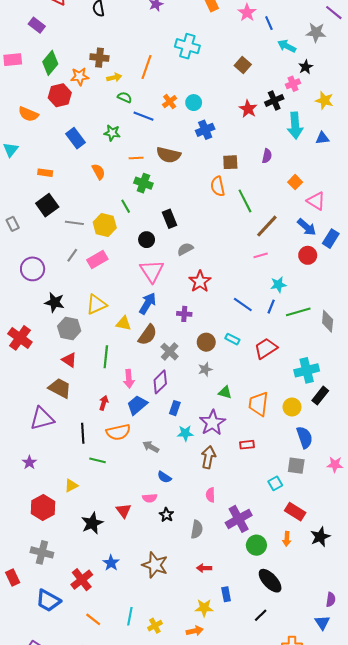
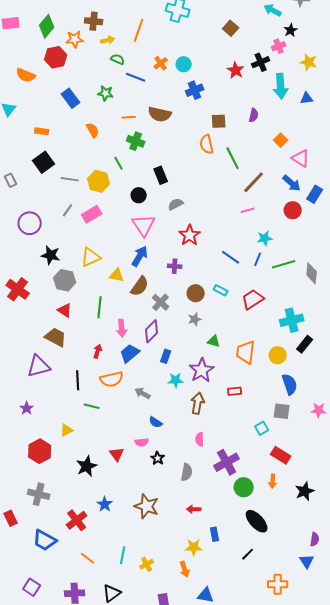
black star: (320, 537) -> (305, 491), moved
orange arrow: (195, 631) -> (185, 569), turned 84

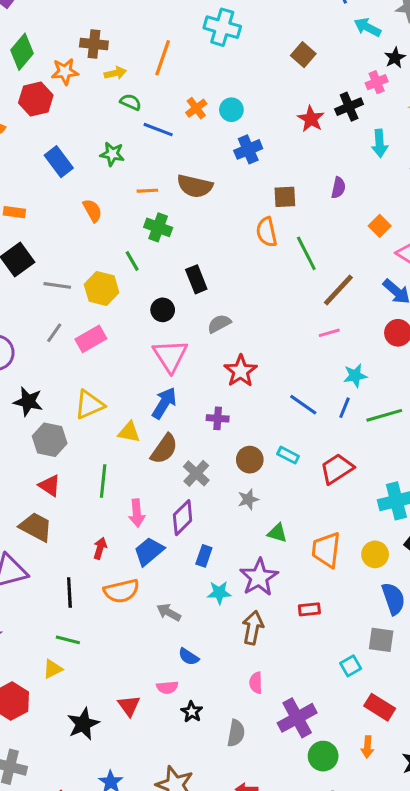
cyan arrow: (281, 86) -> (380, 143), size x0.7
green line: (92, 406) -> (68, 640), moved

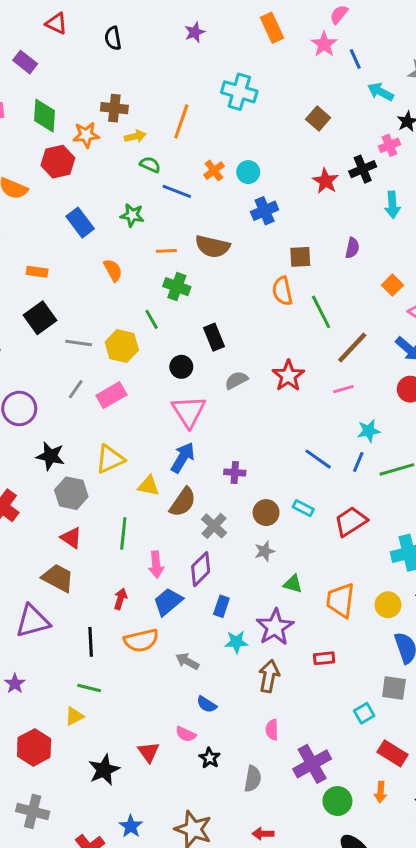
green diamond: (22, 52) -> (45, 116), turned -36
red star: (241, 371) -> (288, 376), moved
pink semicircle: (167, 687) -> (186, 734), turned 30

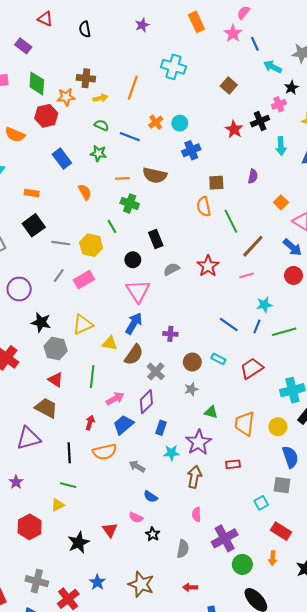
green semicircle: (150, 165) -> (102, 125), moved
pink arrow: (156, 565) -> (115, 399), turned -114
gray cross: (33, 811) -> (37, 581), moved

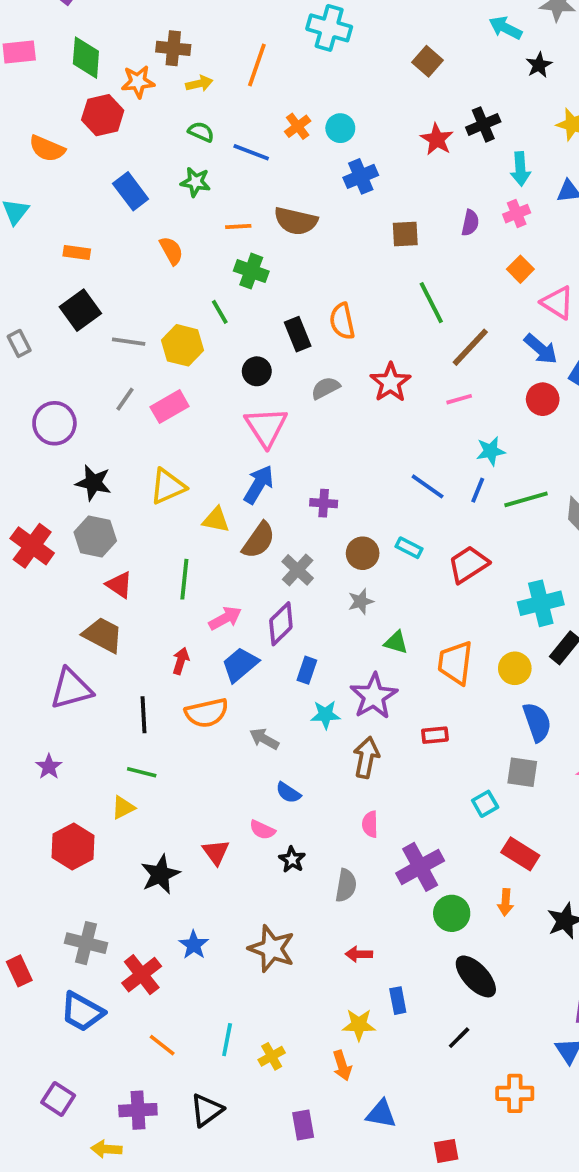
pink cross: (279, 104) -> (517, 214), moved
orange semicircle: (204, 207) -> (342, 321), moved
gray hexagon: (56, 348) -> (95, 537), moved

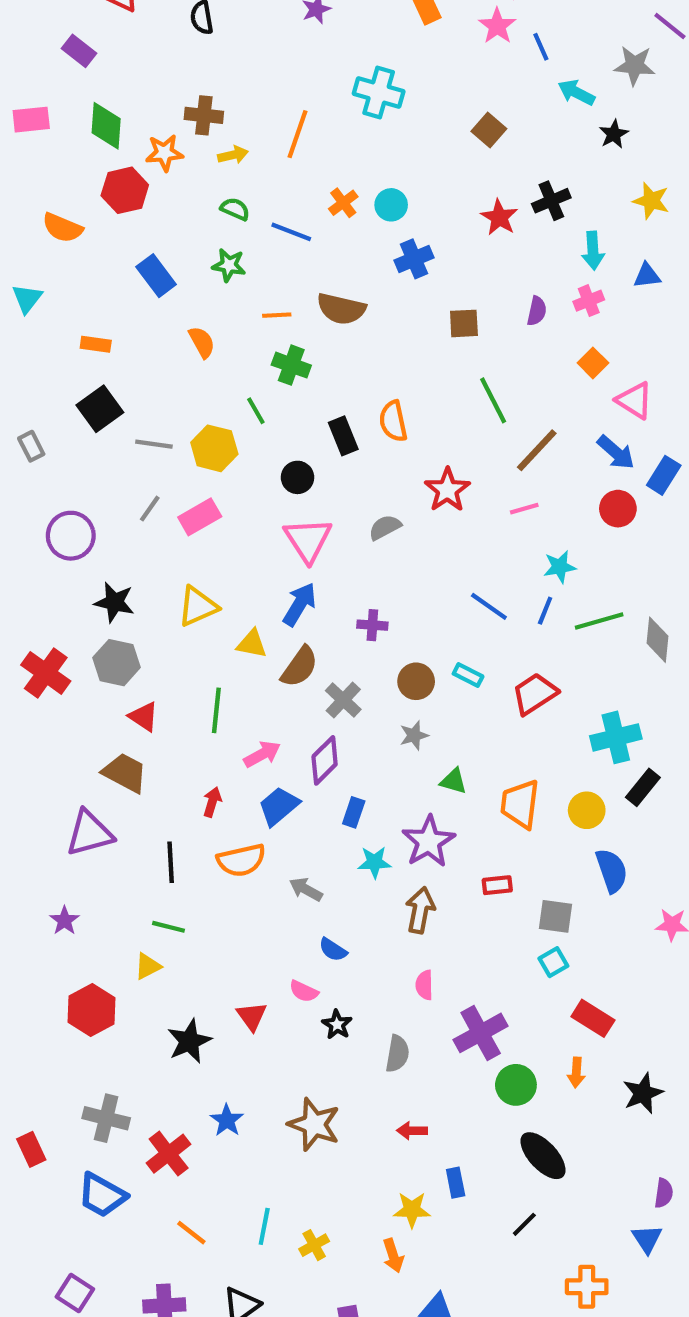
gray semicircle: (325, 388) -> (385, 527), moved
gray square: (522, 772) -> (555, 916), moved

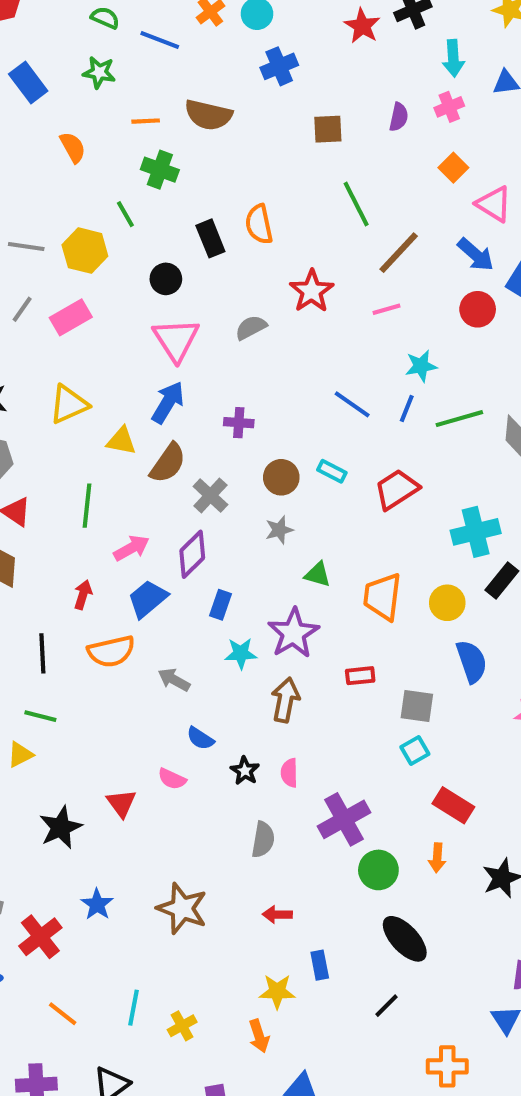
black star: (337, 1025) -> (245, 771), moved

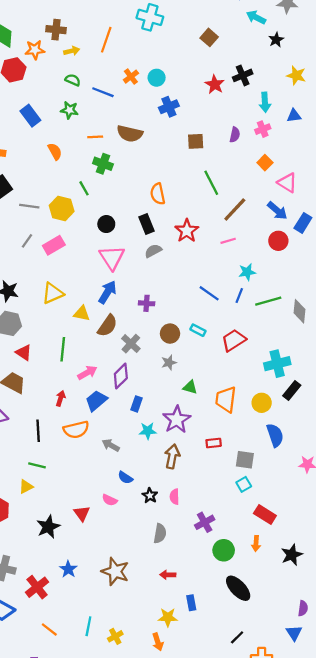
black rectangle: (210, 238) -> (147, 224), moved
purple cross: (344, 819) -> (205, 522), size x0.7
black line: (387, 1006) -> (237, 637), moved

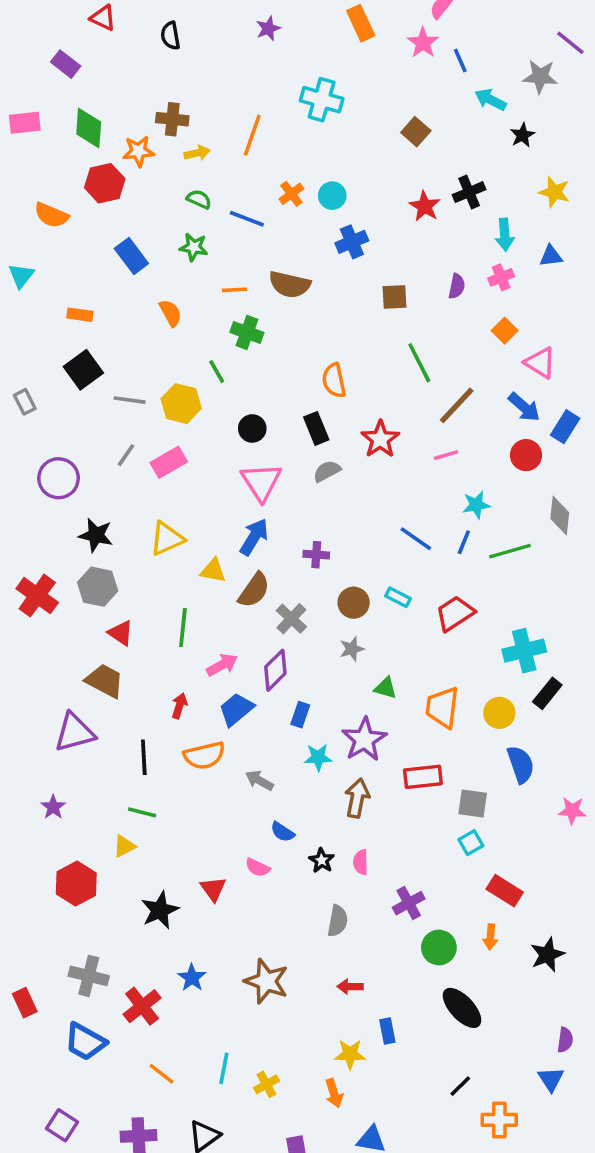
gray diamond: (300, 311) -> (560, 516), moved
red rectangle: (214, 443) -> (423, 777), size x1.5

